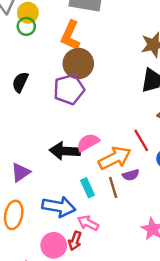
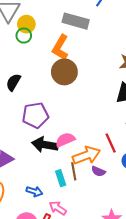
purple pentagon: (69, 89) -> (35, 115), moved
purple semicircle: (131, 175) -> (98, 171), turned 32
brown line: (113, 187) -> (74, 171), moved
blue arrow: (59, 207) -> (34, 191), size x0.6

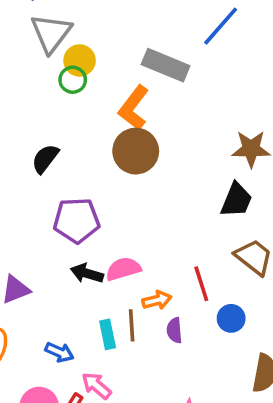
black arrow: (45, 145) -> (87, 273), size x0.7
orange arrow: (86, 155) -> (157, 300), size x0.6
purple semicircle: (98, 171) -> (174, 330), turned 56

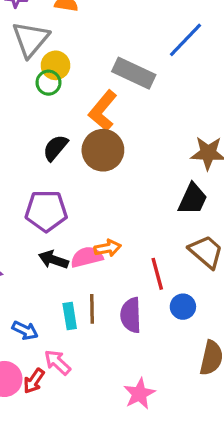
black semicircle: (45, 159) -> (55, 148), moved
orange arrow: (157, 300) -> (108, 248), moved
purple semicircle: (174, 330) -> (131, 315), size x1.5

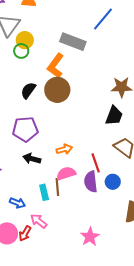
pink semicircle: (87, 257) -> (66, 173), moved
purple semicircle: (131, 315) -> (91, 182), moved

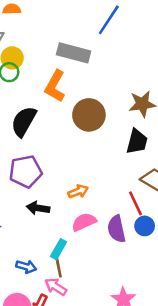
black semicircle: (28, 90) -> (24, 121), size x1.4
brown circle: (57, 90) -> (89, 115), moved
red line: (96, 163) -> (135, 203), moved
brown line: (57, 187) -> (58, 266), moved
cyan rectangle: (44, 192) -> (59, 249), turned 49

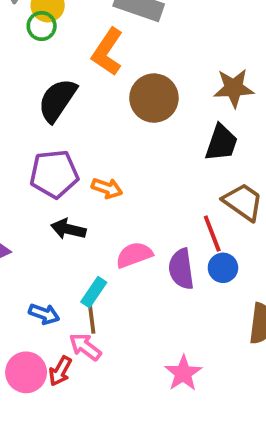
orange arrow: (78, 191) -> (107, 188), moved, turned 36

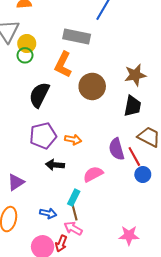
purple semicircle: (181, 269) -> (117, 149), moved
pink star: (183, 373) -> (129, 235), turned -30

